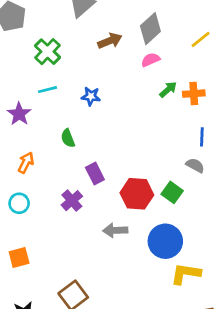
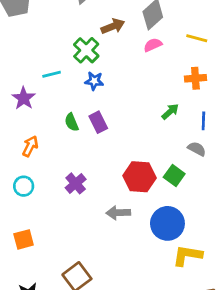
yellow line: (201, 39) -> (197, 38), moved, turned 54
green cross: (48, 52) -> (86, 50), moved
green arrow: (168, 90) -> (170, 112), moved
purple rectangle: (95, 173) -> (98, 122), moved

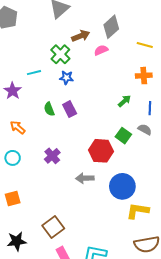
pink semicircle: (153, 45) -> (101, 50), moved
orange arrow: (30, 146) -> (18, 127), turned -77
green square: (174, 175) -> (123, 136), moved

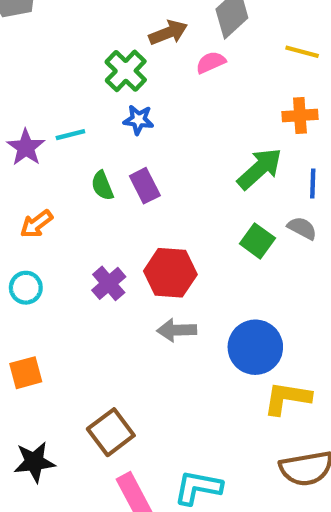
cyan line: (34, 73) -> (70, 135), moved
green arrow: (124, 101) -> (260, 169), size x1.6
orange arrow: (18, 127) -> (36, 224), turned -77
red hexagon: (101, 151) -> (170, 273), moved

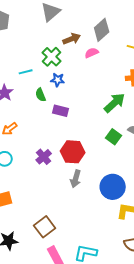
cyan line: (70, 135) -> (26, 72), moved
green semicircle: (102, 186) -> (41, 95), moved
purple rectangle: (145, 186) -> (61, 111), turned -49
gray arrow: (177, 330) -> (76, 179), turned -72

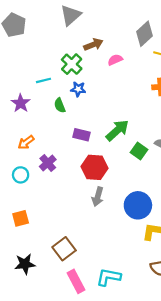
gray diamond: (102, 30) -> (144, 34), moved
green arrow: (115, 103) -> (117, 130), moved
purple rectangle: (61, 111) -> (81, 135), moved
purple cross: (44, 157) -> (48, 163), moved

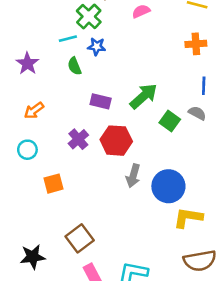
cyan line: (43, 80) -> (68, 39), moved
purple cross: (48, 163) -> (78, 139), moved
gray arrow: (98, 197) -> (133, 176), moved
orange square: (21, 218) -> (54, 184), moved

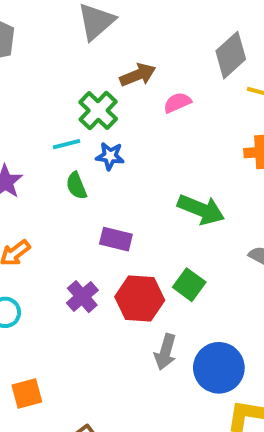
green arrow: (144, 96) -> (201, 209), moved, turned 64
green square: (170, 121) -> (189, 285), moved
orange square: (54, 184) -> (27, 394), moved

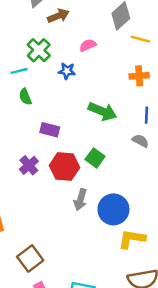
brown arrow: (138, 75) -> (58, 16), moved
blue star: (110, 156) -> (67, 71), moved

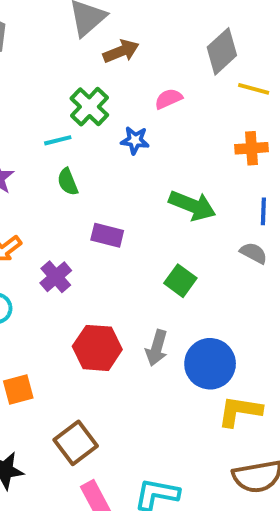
purple cross: (29, 165) -> (56, 277), moved
red hexagon: (64, 167) -> (97, 348), moved

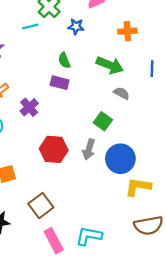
orange cross: (252, 148) -> (127, 31), moved
green semicircle: (68, 182) -> (64, 60), moved
gray semicircle: (254, 253) -> (122, 93), moved
green square: (180, 281) -> (103, 121), moved

